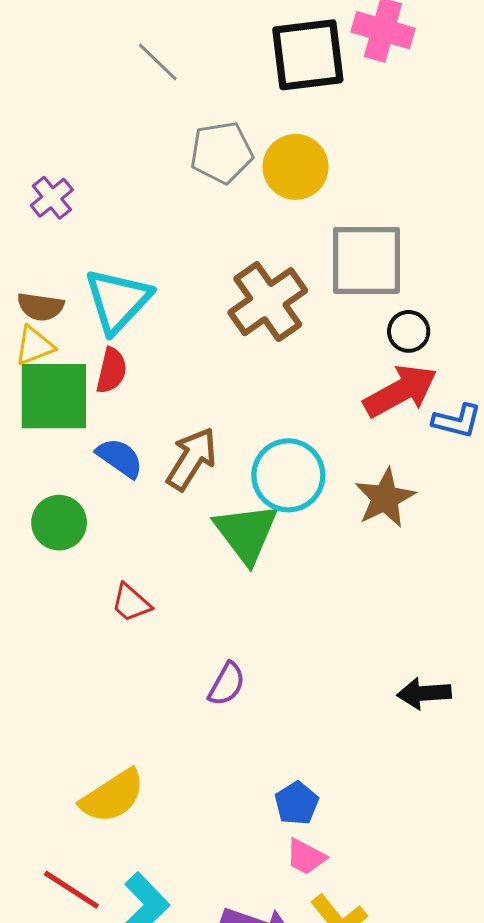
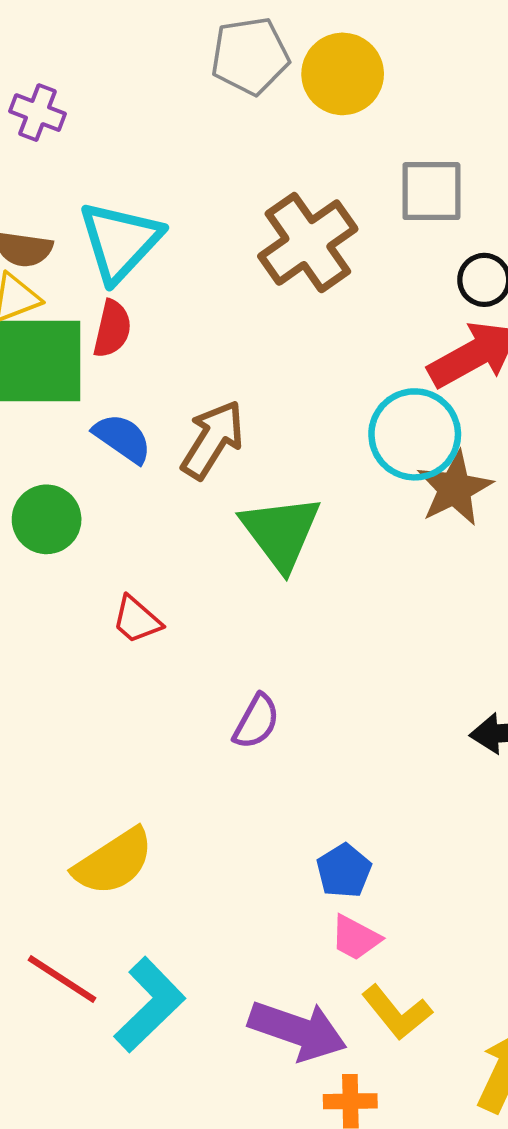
purple cross: (52, 198) -> (38, 113), turned -30
gray square: (366, 260) -> (431, 191), size x0.7
cyan circle: (288, 475) -> (415, 434), moved

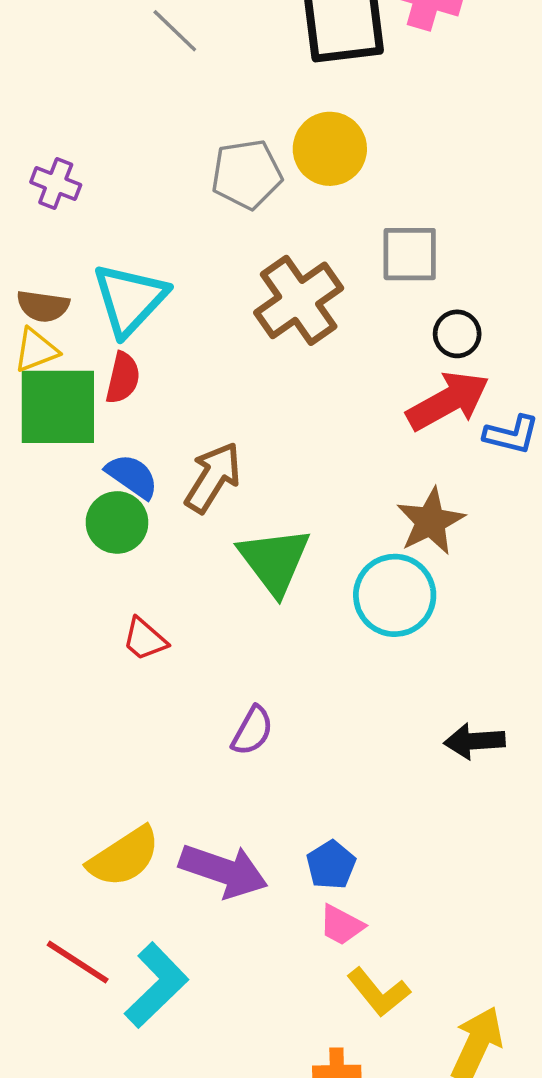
gray pentagon: (250, 56) -> (247, 174), moved
cyan circle: (415, 434) -> (395, 595), moved
green circle: (47, 519) -> (117, 522), moved
purple arrow: (298, 1030) -> (223, 871), moved

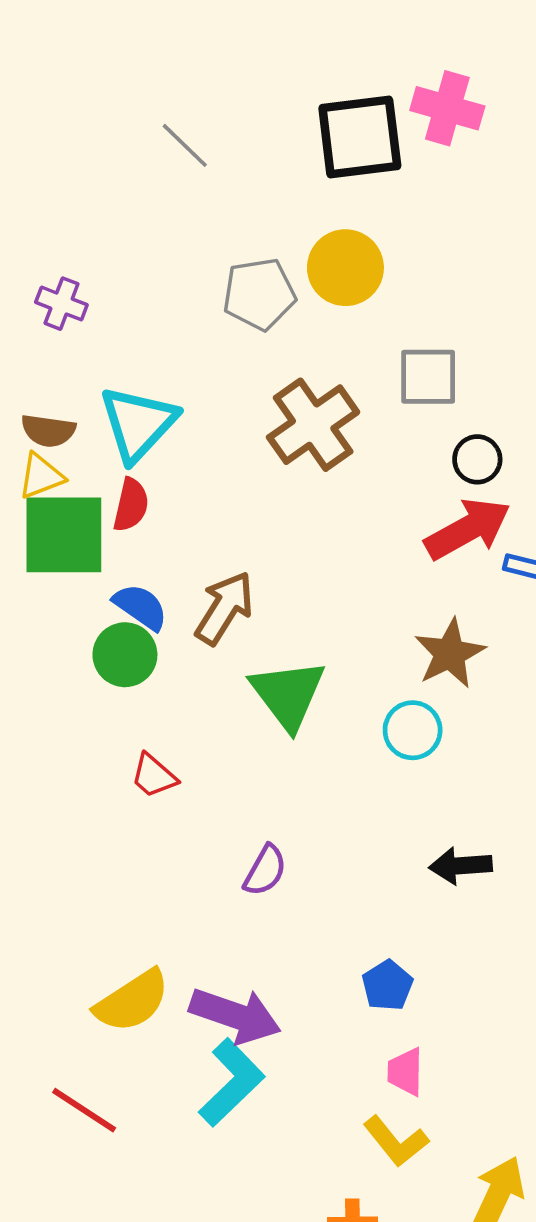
cyan circle: (395, 595) -> (413, 730), size x0.7
black arrow: (474, 741) -> (460, 866), moved
blue pentagon: (331, 865) -> (387, 985), moved
pink trapezoid: (341, 925) -> (405, 1072), moved, turned 63
cyan L-shape: (156, 985) -> (232, 1083), moved

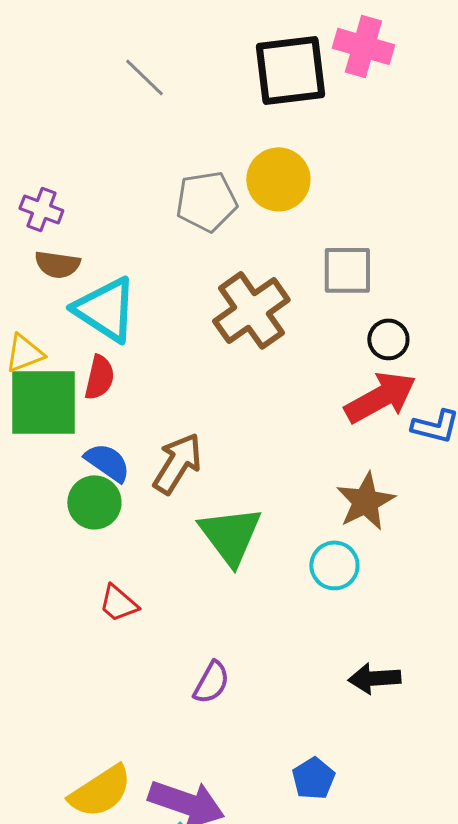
cyan triangle: (138, 423) -> (105, 309), turned -40
brown semicircle: (48, 431) -> (57, 264), moved

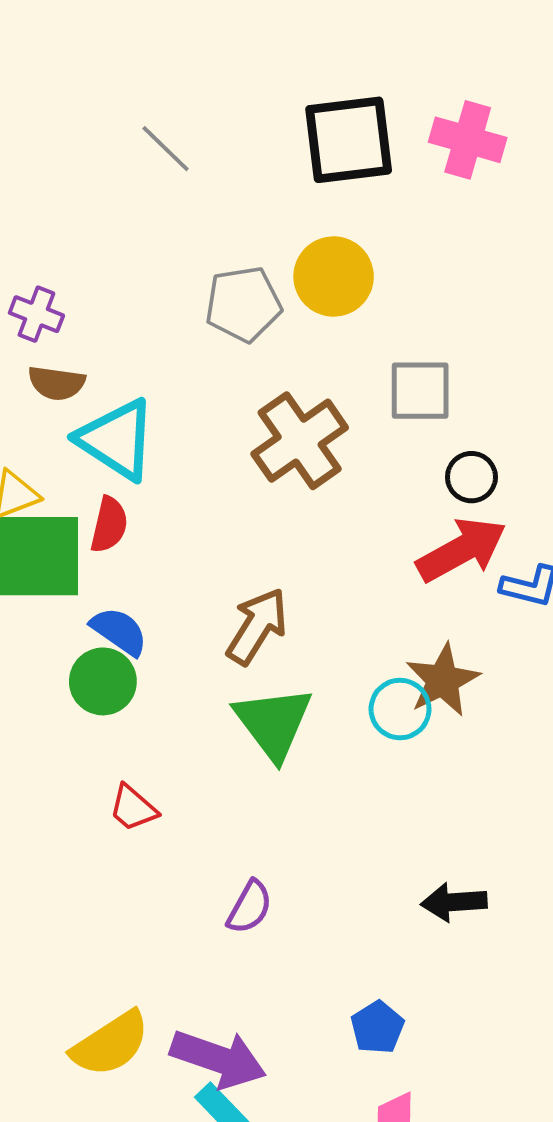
pink cross: (363, 46) -> (468, 140), moved
brown arrow: (177, 463) -> (257, 626), moved
cyan circle: (334, 565) -> (400, 709), moved

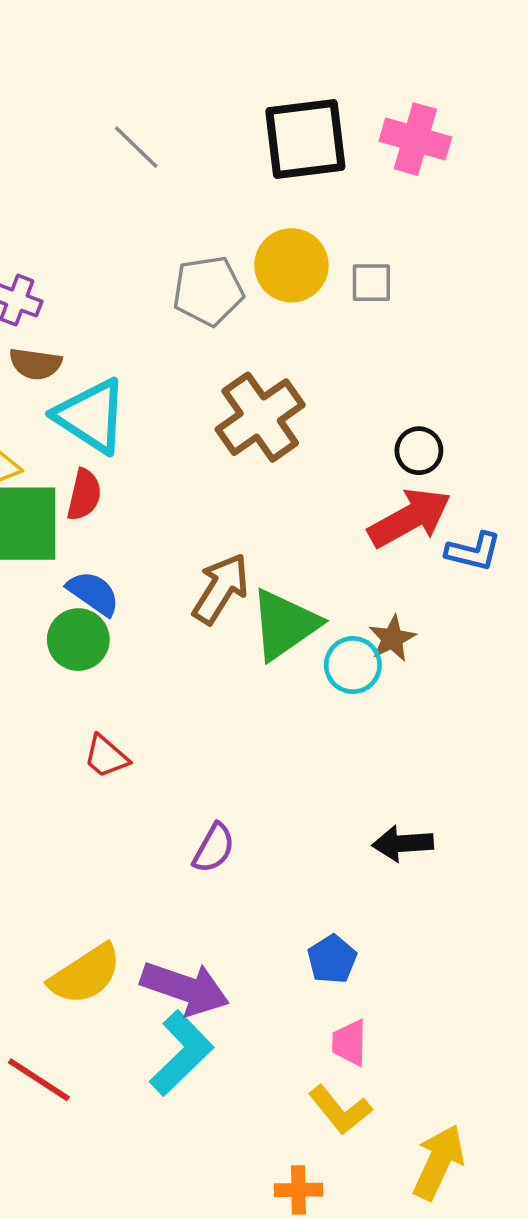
gray square: (420, 391) -> (371, 283), moved, size x0.7
brown star: (443, 680) -> (392, 638), size x0.7
green triangle: (273, 723) -> (285, 624), moved, turned 32

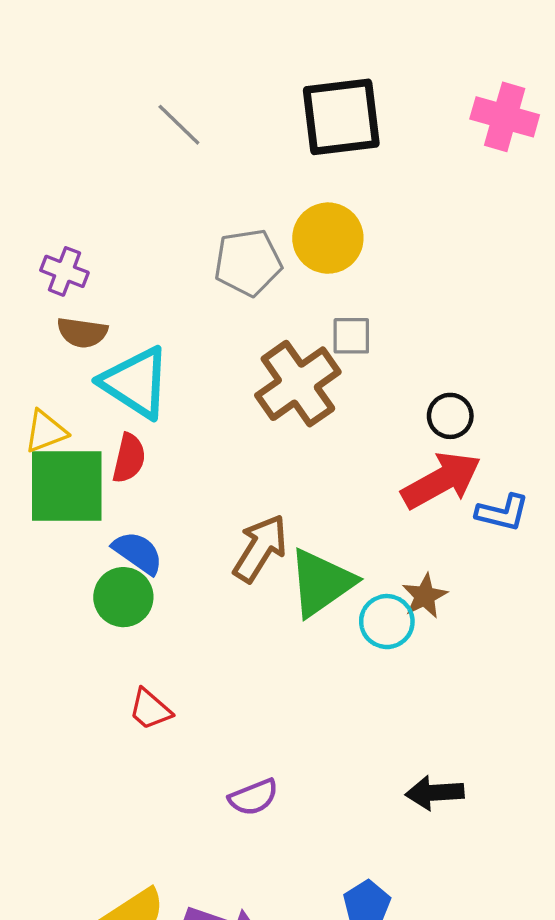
pink cross: (415, 139) -> (505, 117), moved
gray square: (371, 283) -> (351, 336), moved
purple semicircle: (214, 848) -> (253, 797), turned 39

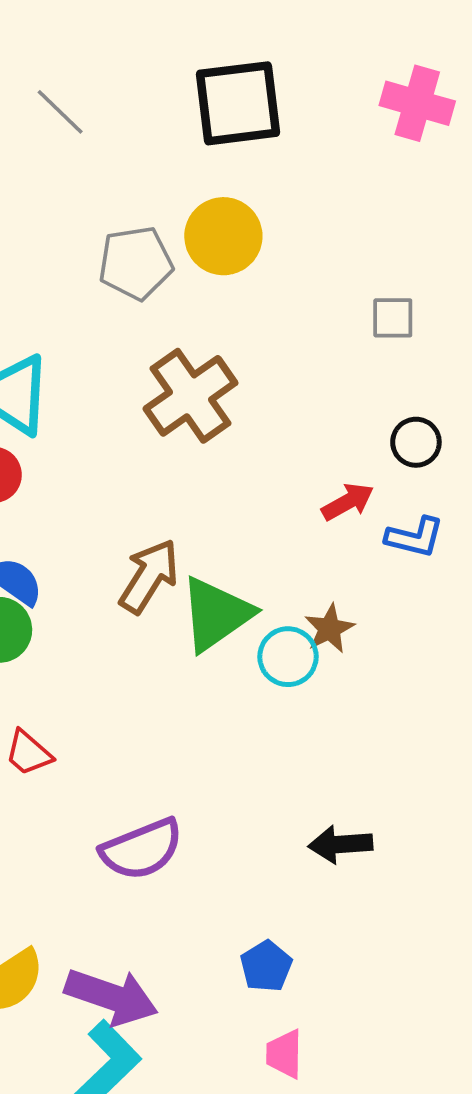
gray square: (351, 336) -> (393, 318), moved
black circle: (450, 416) -> (416, 442), moved
red arrow: (441, 480) -> (348, 502), size x0.6
purple semicircle: (253, 797) -> (142, 849), size x1.5

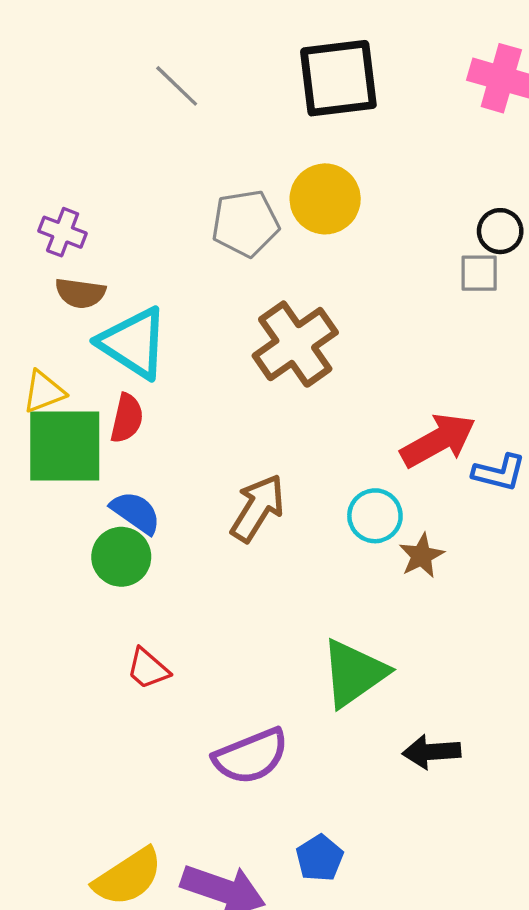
black circle: (416, 442) -> (500, 231), moved
red arrow: (348, 502) -> (438, 440), size x1.6
green triangle: (216, 614) -> (354, 673), moved
cyan circle: (288, 657) -> (375, 516), moved
blue pentagon: (266, 966) -> (320, 858), moved

